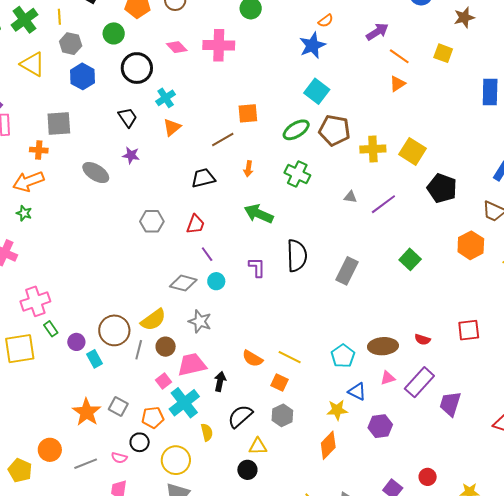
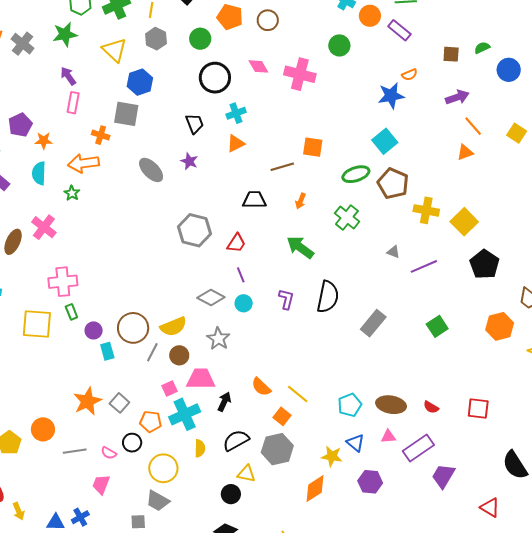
blue hexagon: (82, 76) -> (140, 82), moved
gray hexagon: (152, 221) -> (195, 230), size x1.4
gray hexagon: (282, 415) -> (277, 449), size x1.4

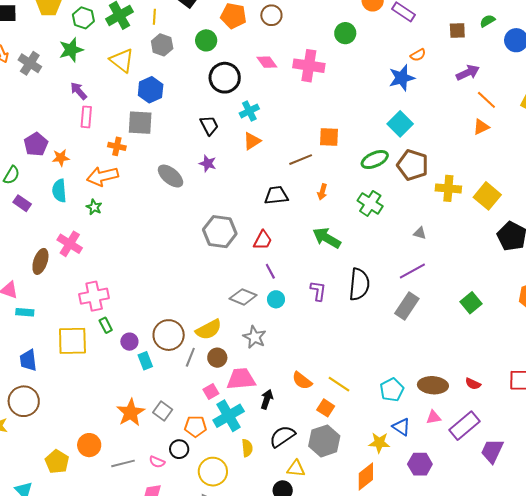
purple line: (424, 266) -> (412, 271), moved

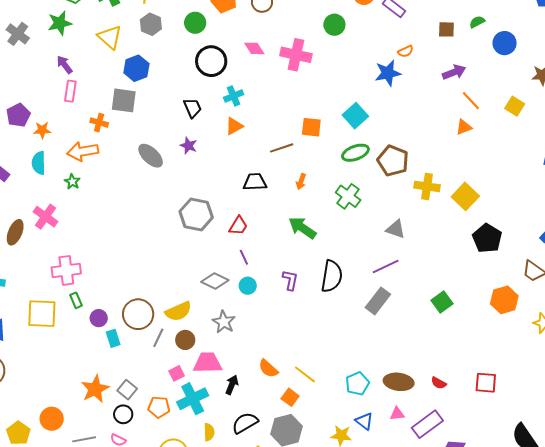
cyan square: (400, 124) -> (355, 116), moved
gray triangle: (420, 233) -> (396, 229), size x1.5
black circle: (179, 449) -> (123, 414), moved

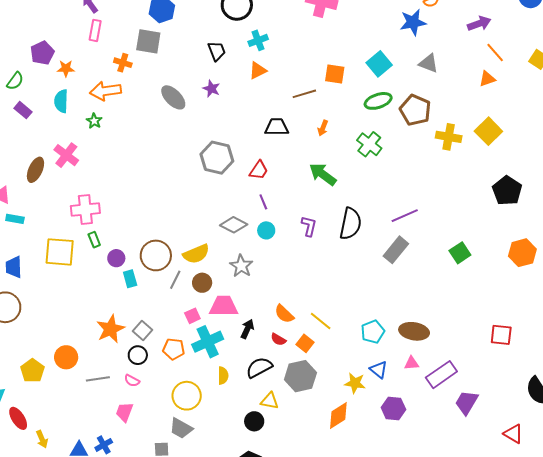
yellow square: (465, 196) -> (488, 131), moved
gray triangle: (396, 229) -> (429, 63), moved
red semicircle: (439, 383) -> (278, 339), moved

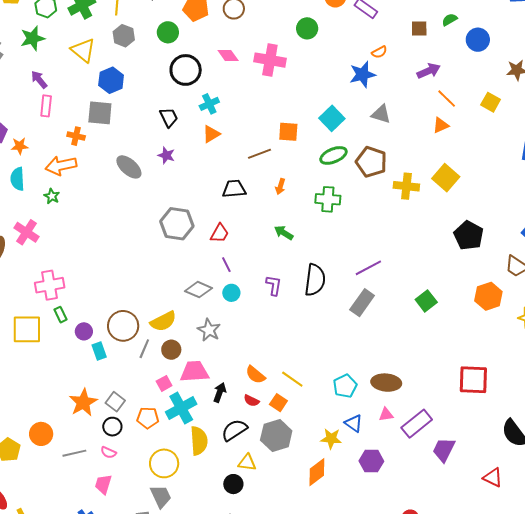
green cross: (369, 144) -> (328, 199), turned -30
green arrow: (323, 174) -> (284, 233), size x0.7
red square: (501, 335) -> (473, 380), size x1.4
yellow semicircle: (223, 376) -> (199, 441), size x1.6
gray trapezoid: (181, 428) -> (161, 496), turned -140

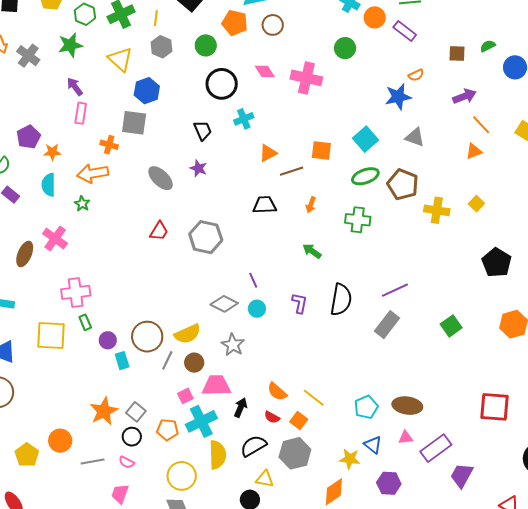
orange triangle: (211, 134) -> (268, 153), moved
yellow square: (446, 178) -> (476, 204), size x0.6
red trapezoid: (220, 233) -> (159, 231), moved

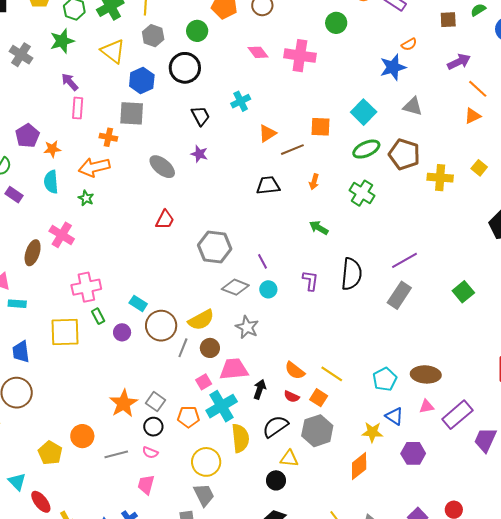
black circle: (222, 84) -> (185, 68), moved
green cross: (358, 220) -> (362, 193), turned 30
gray hexagon: (206, 237) -> (215, 247), moved
cyan rectangle: (122, 361) -> (138, 303), moved, turned -36

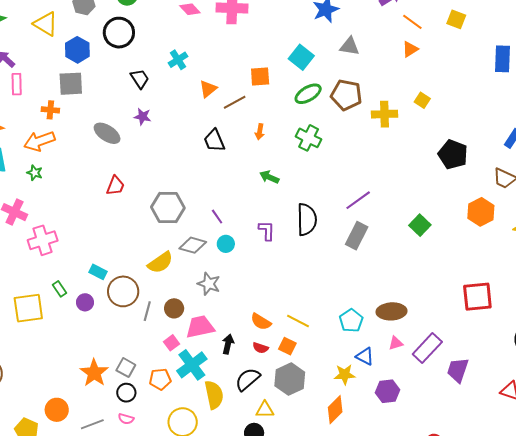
black trapezoid: (268, 185) -> (214, 140), turned -100
pink cross: (86, 287) -> (43, 240), moved
yellow semicircle: (201, 320) -> (160, 263), moved

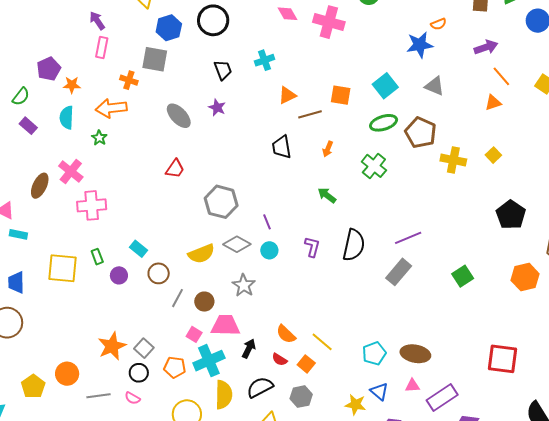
brown circle: (123, 291) -> (159, 273), size x0.7
pink square: (172, 343) -> (194, 334), turned -35
gray hexagon: (290, 379) -> (301, 397), size x0.7

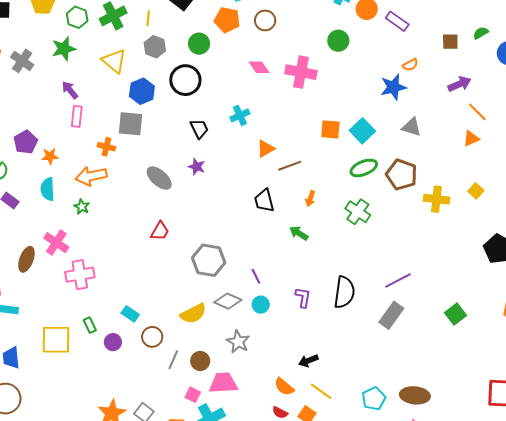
orange square: (341, 95) -> (330, 129), moved
green arrow: (327, 195) -> (299, 233), moved
black arrow: (249, 349) -> (308, 361), moved, turned -132

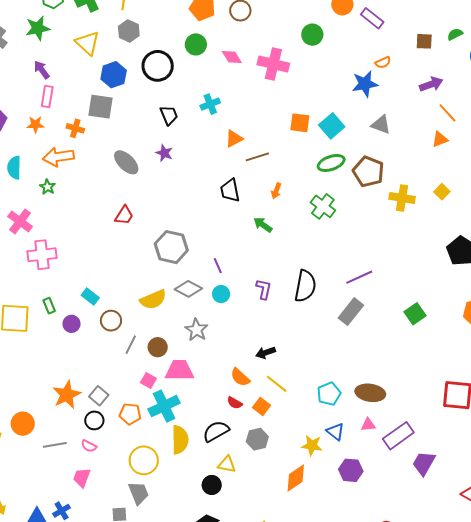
green circle: (199, 44) -> (196, 44), moved
orange star: (50, 156) -> (35, 124), moved

